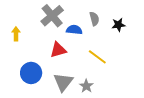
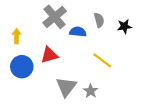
red triangle: (58, 50) -> (49, 55), moved
blue circle: (31, 73) -> (22, 67), moved

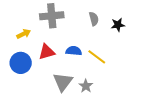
gray cross: (55, 17) -> (52, 16), turned 35
blue semicircle: (78, 32) -> (74, 51), moved
yellow arrow: (17, 36) -> (24, 34), moved, turned 64

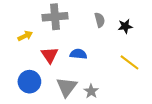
red triangle: (47, 52) -> (50, 55), turned -48
yellow line: (97, 57) -> (129, 62), moved
blue circle: (21, 63) -> (29, 82), moved

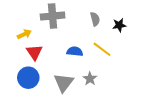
red triangle: (50, 55) -> (34, 52), moved
yellow line: (129, 62) -> (102, 49), moved
gray star: (91, 91) -> (90, 79), moved

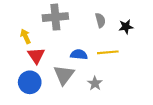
yellow arrow: (24, 34) -> (25, 36), turned -88
yellow line: (102, 49) -> (108, 52), turned -42
gray triangle: (64, 83) -> (64, 75), moved

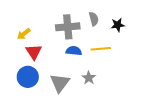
gray cross: (55, 17) -> (68, 27), moved
yellow arrow: (25, 36) -> (24, 34), turned -104
gray triangle: (64, 75) -> (60, 83), moved

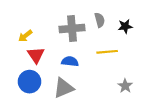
blue semicircle: (74, 51) -> (70, 61), moved
gray star: (89, 78) -> (125, 86), moved
gray triangle: (60, 83) -> (64, 88), turned 30

